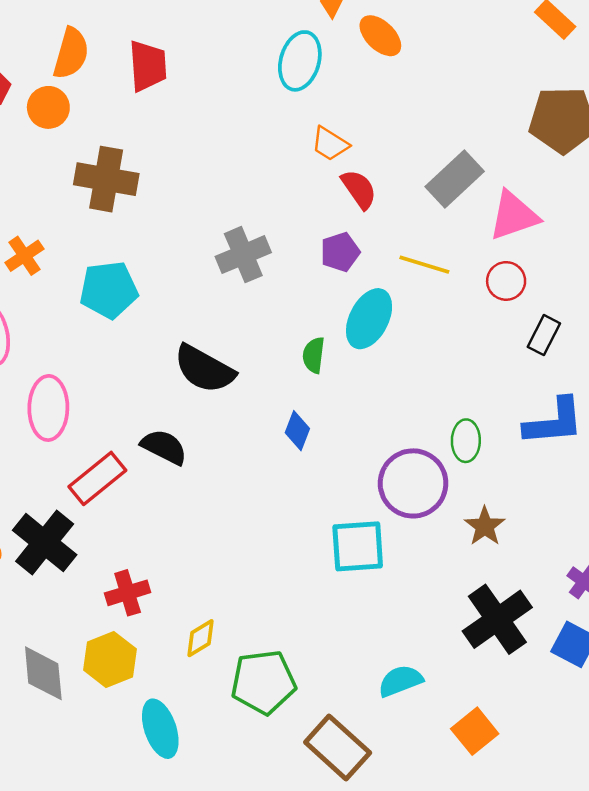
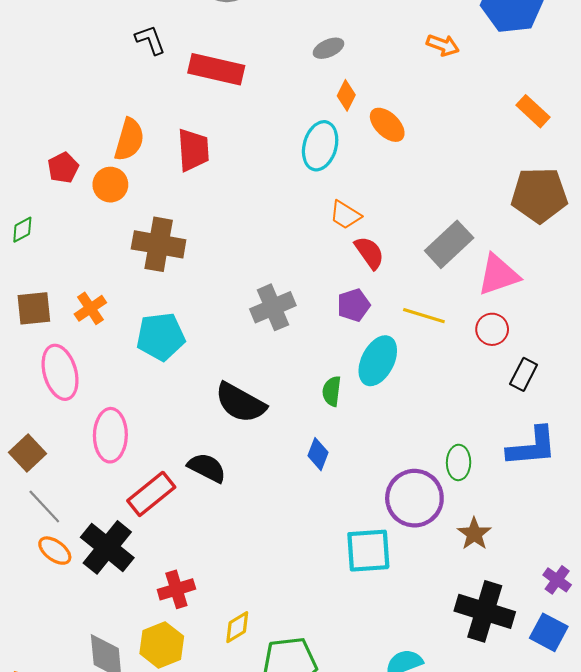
black cross: (497, 619) -> (485, 611), turned -38

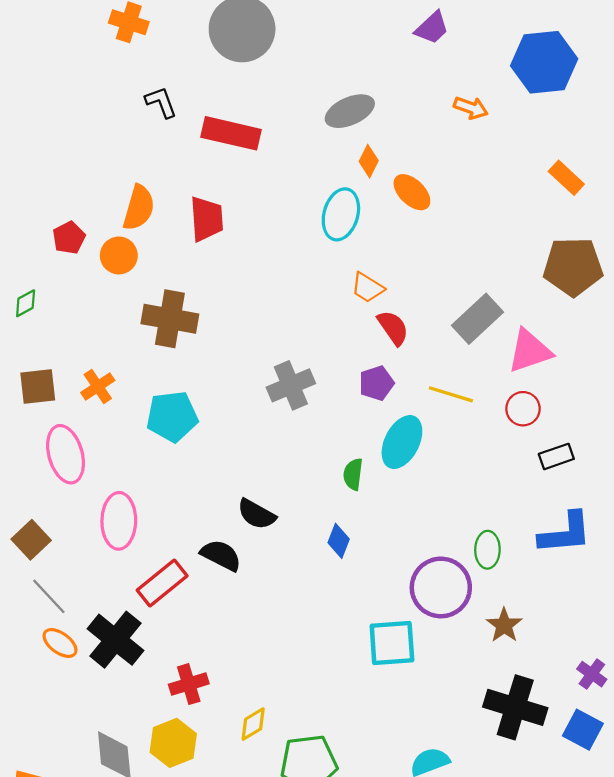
gray ellipse: (328, 48) -> (350, 111), size x1.5
black rectangle: (524, 374) -> (556, 456), turned 44
black semicircle: (240, 403) -> (256, 514), moved, size x0.7

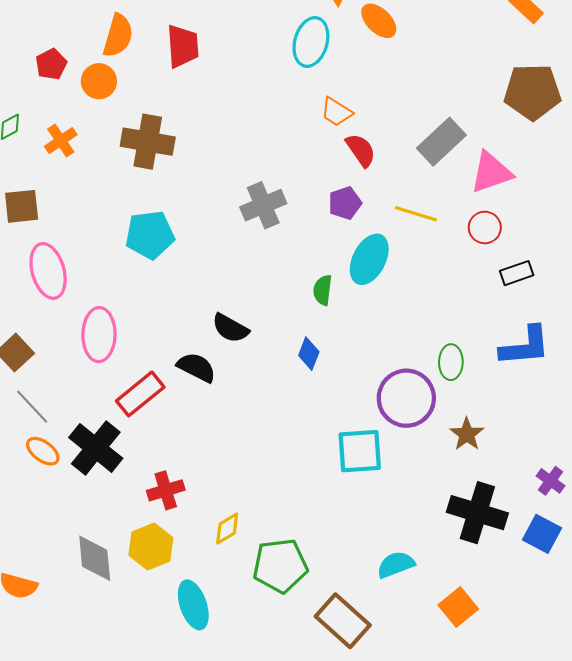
orange cross: (98, 387) -> (61, 141), moved

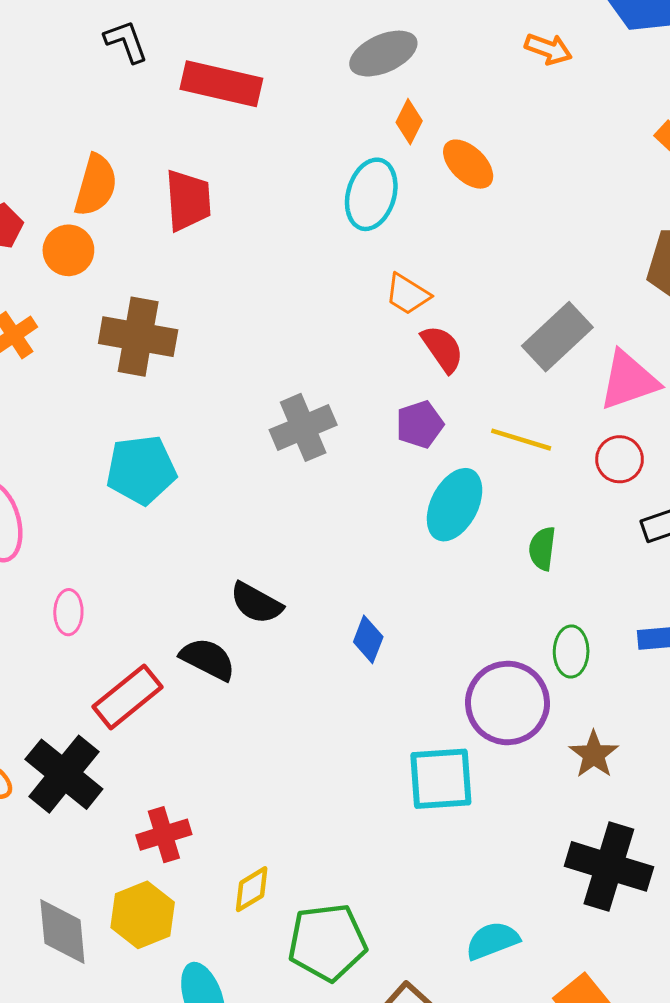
green semicircle: (323, 290) -> (542, 549), moved
pink ellipse: (99, 335) -> (68, 612), size x0.6

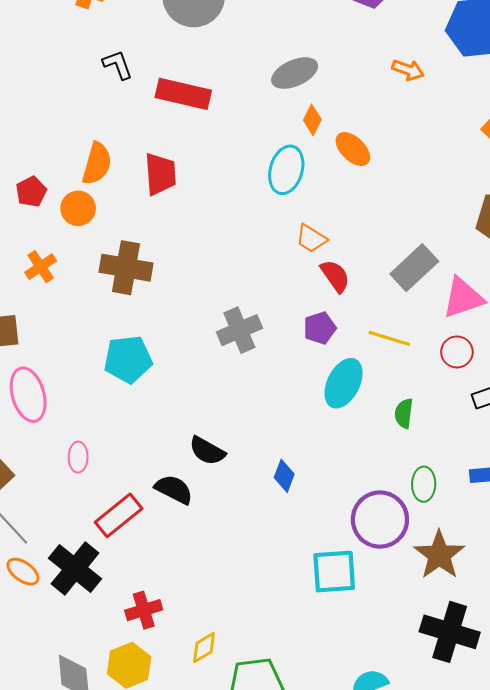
brown star: (594, 754) -> (439, 555), size x1.5

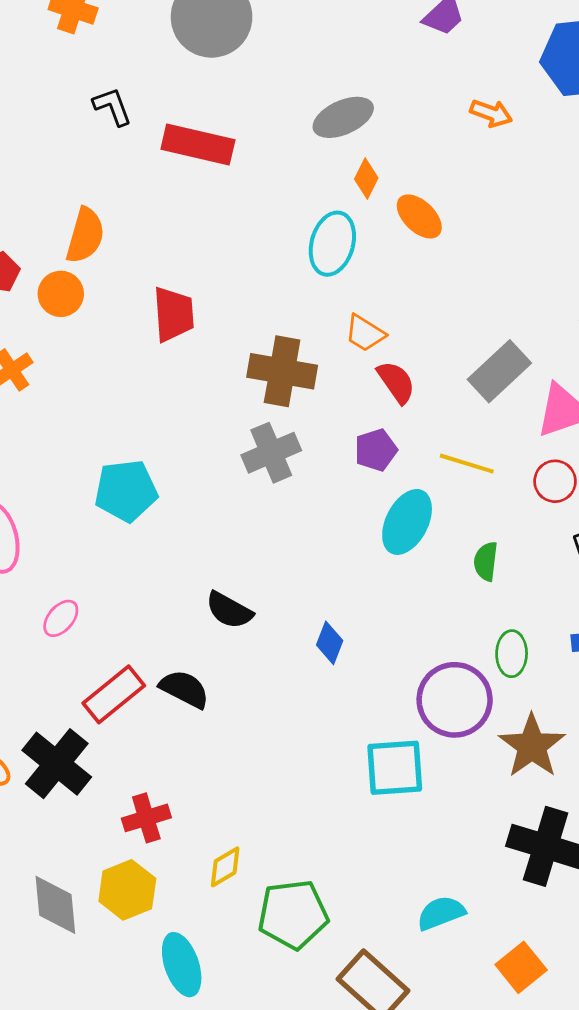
red trapezoid: (160, 174) -> (173, 314), moved
brown cross: (126, 268) -> (282, 371), moved
pink ellipse: (78, 457) -> (61, 618), turned 40
black semicircle: (174, 489) -> (184, 689), moved

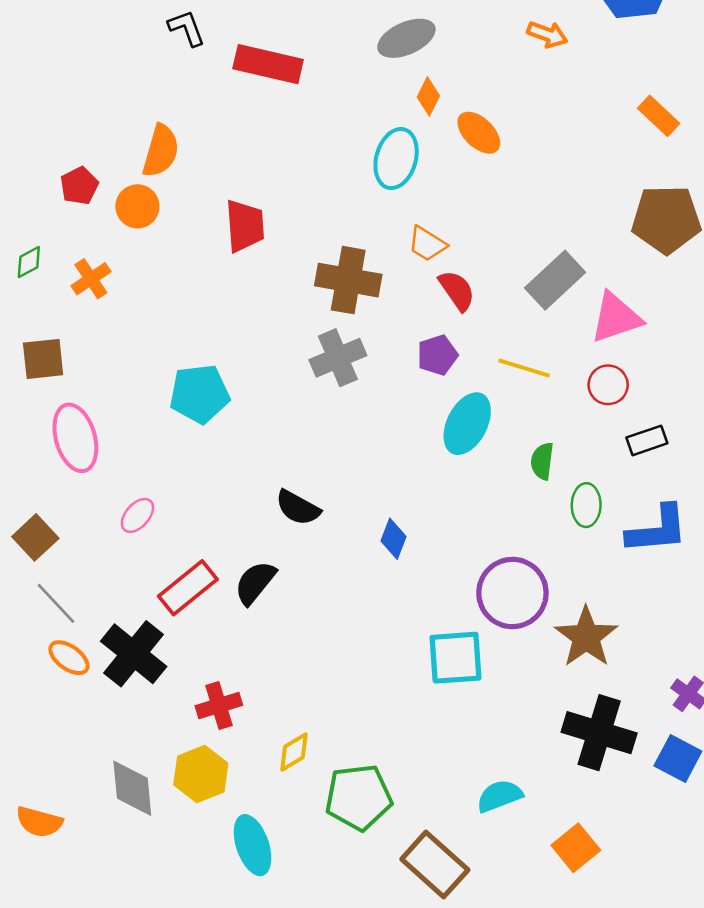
green ellipse: (512, 654) -> (586, 505), moved
black semicircle: (184, 689) -> (255, 583), turned -78

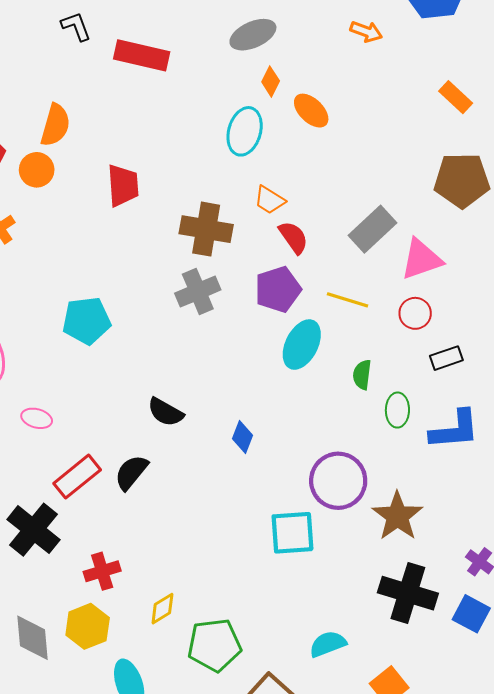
purple pentagon: (437, 355) -> (278, 289), size x1.4
pink ellipse: (137, 515) -> (37, 418), turned 64

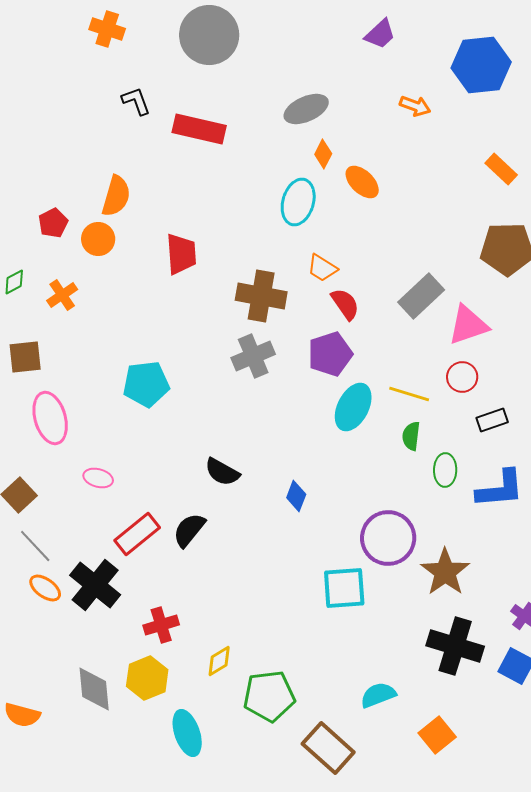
yellow line: (348, 300) -> (409, 394), moved

